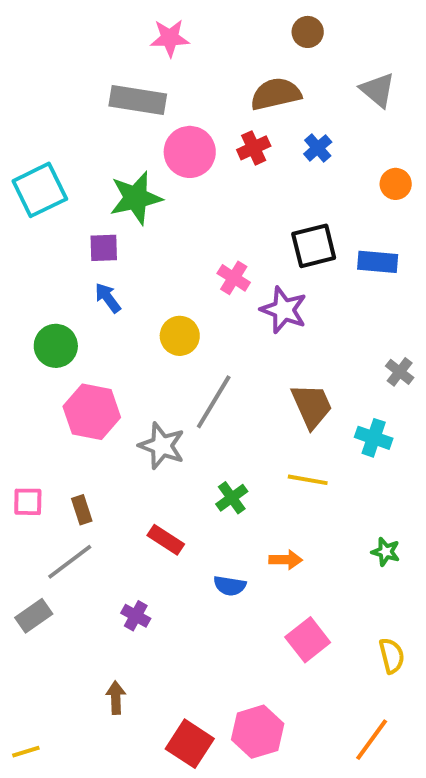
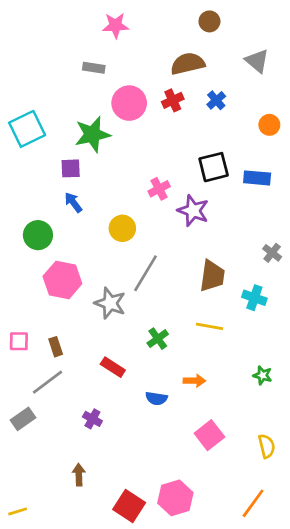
gray rectangle: (138, 100) -> (94, 68), size x0.6
pink cross: (234, 278) -> (159, 189), turned 30
brown trapezoid: (312, 406) -> (212, 276), turned 32

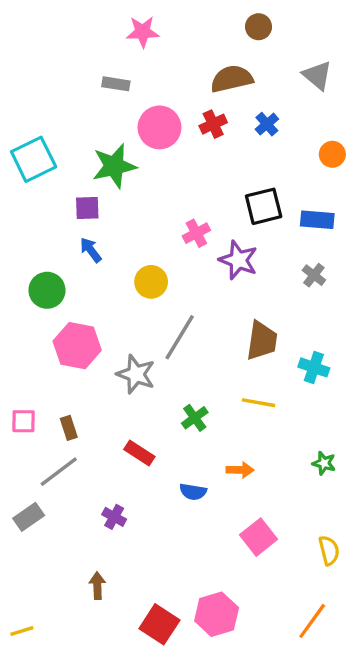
gray cross: (272, 253) -> (314, 275), moved

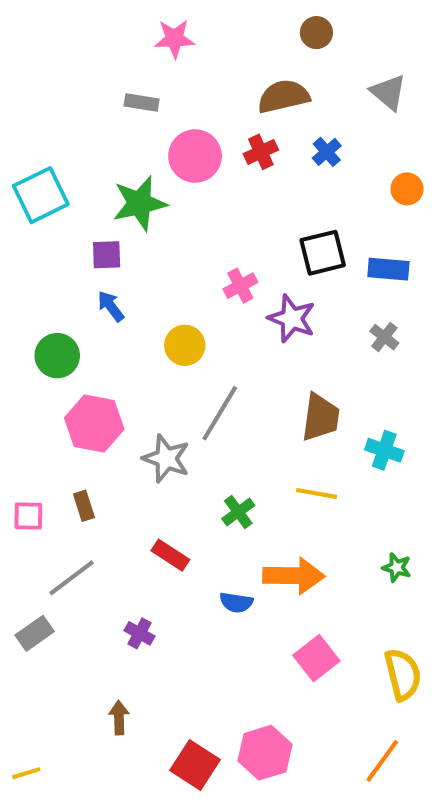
brown rectangle: (69, 428) -> (84, 506), moved
orange arrow: (240, 470) -> (294, 576), size x1.8
yellow semicircle: (329, 550) -> (403, 674), size x1.4

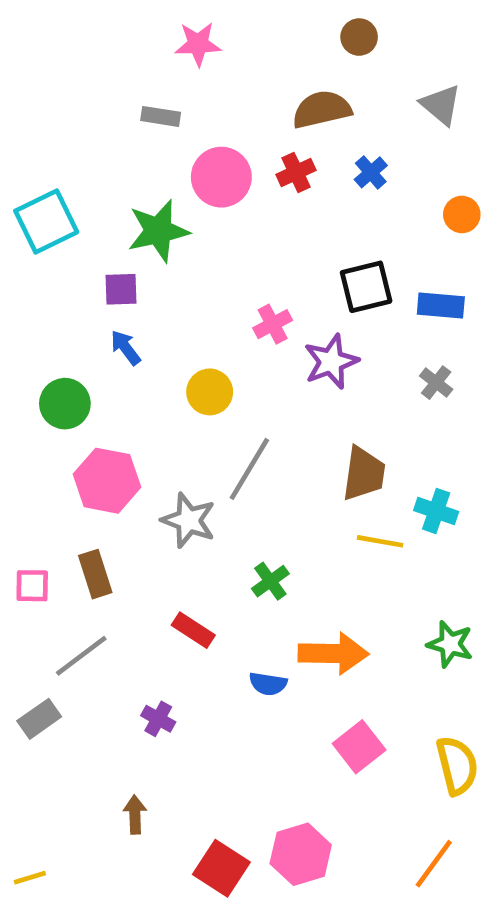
purple star: (292, 319) -> (331, 362), turned 30
yellow line: (316, 493) -> (380, 541), moved
brown rectangle: (84, 506) -> (95, 574), size x1.4
green star: (397, 567) -> (450, 644), size x1.4

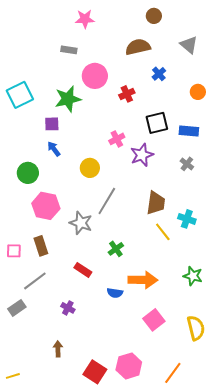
red cross: (296, 172) -> (127, 94), moved
yellow line: (380, 541) -> (163, 232), turned 42
orange line: (434, 864) -> (173, 373), moved

